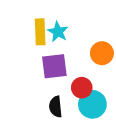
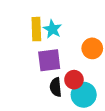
black semicircle: (56, 107) -> (56, 87), moved

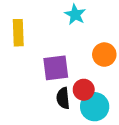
yellow rectangle: (36, 29) -> (18, 33), moved
cyan star: (52, 29) -> (75, 15), moved

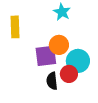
orange circle: (104, 55) -> (59, 45), moved
cyan circle: (95, 107) -> (78, 61), moved

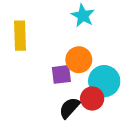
purple square: (46, 56) -> (61, 74), size x0.7
black semicircle: (52, 81) -> (69, 108), turned 48

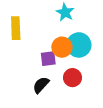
cyan circle: (104, 81) -> (79, 45), moved
black semicircle: (69, 108) -> (41, 85), moved

